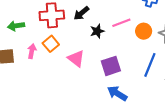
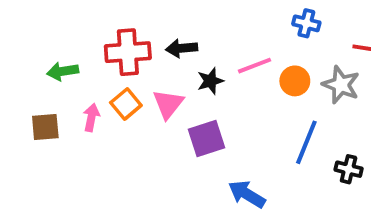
black arrow: (81, 13) -> (182, 48), turned 35
pink triangle: (76, 59) -> (168, 104), moved, turned 30
purple square: (111, 66) -> (207, 139), moved

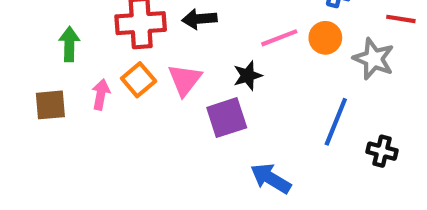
green arrow: (63, 71) -> (69, 44), turned 100
black star: (210, 81) -> (248, 76), moved
orange circle: (295, 81) -> (325, 38), moved

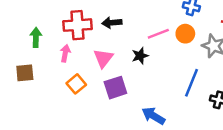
orange square: (139, 80) -> (76, 84), moved
pink arrow: (101, 94) -> (65, 53), moved
purple square: (227, 118) -> (115, 88), moved

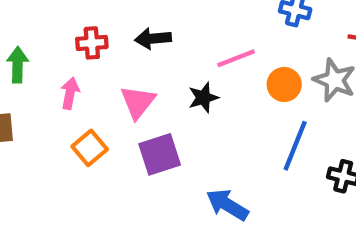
red cross: (77, 25) -> (92, 43), size x0.6
orange circle: (185, 34) -> (284, 84), moved

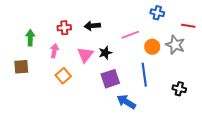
black star: (203, 98) -> (105, 53), moved
blue line: (295, 146) -> (144, 75), moved, turned -30
purple square: (160, 154) -> (110, 79), moved

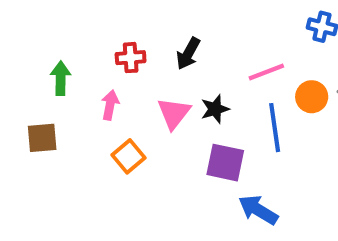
black arrow: (92, 26) -> (188, 54), turned -56
blue line: (144, 75) -> (275, 128), moved
purple square: (110, 79) -> (225, 163), turned 30

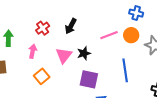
red cross: (131, 58) -> (43, 28), turned -32
orange circle: (312, 97) -> (131, 35), moved
blue line: (275, 128) -> (125, 70), moved

